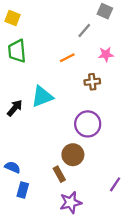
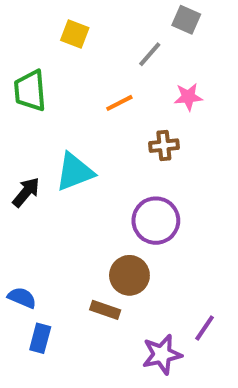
yellow square: (13, 18) -> (75, 34), moved
brown rectangle: (59, 174) -> (105, 310), turned -42
purple star: (71, 203) -> (162, 354), moved

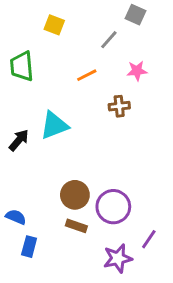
purple circle: (156, 221) -> (113, 207), moved
brown circle: (129, 275) -> (75, 195), moved

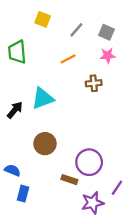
gray square: (135, 15) -> (106, 32), moved
gray line: (109, 40) -> (76, 30), moved
brown circle: (75, 195) -> (45, 144), moved
brown rectangle: (76, 226) -> (69, 180), moved

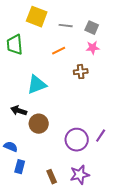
yellow square: (43, 19) -> (37, 17), size x1.5
gray line: (76, 30) -> (66, 26), turned 56
black arrow: (15, 110) -> (19, 111), moved, turned -112
brown rectangle: (69, 180) -> (52, 177), moved, turned 48
purple line: (117, 188) -> (101, 136), moved

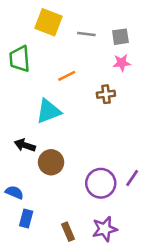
gray square: (92, 28) -> (120, 37), turned -32
orange line: (59, 51) -> (67, 76), moved

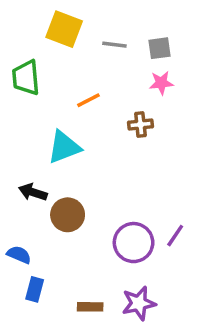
brown rectangle: (68, 232) -> (90, 307), turned -66

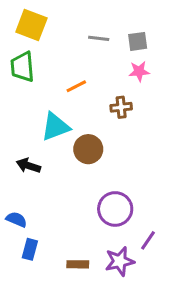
yellow square: (64, 29) -> (31, 25), moved
brown circle: (68, 215) -> (88, 149), moved
purple line: (175, 236) -> (148, 240), moved

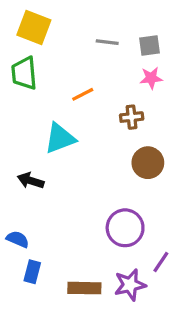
brown circle: (88, 149) -> (148, 163), moved
brown rectangle: (78, 264) -> (84, 288), size x1.4

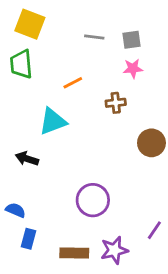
brown circle: (148, 163) -> (151, 143), moved
purple circle: (125, 228) -> (93, 200), moved
purple line: (161, 262) -> (154, 230), moved

